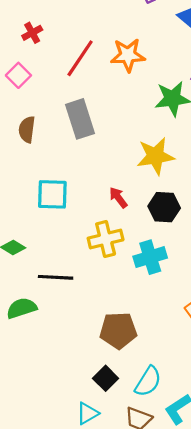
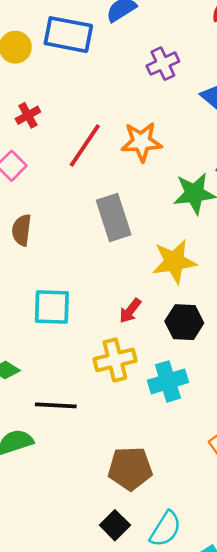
gray rectangle: (80, 119) -> (114, 217), moved
red arrow: (118, 198) -> (130, 311), turned -105

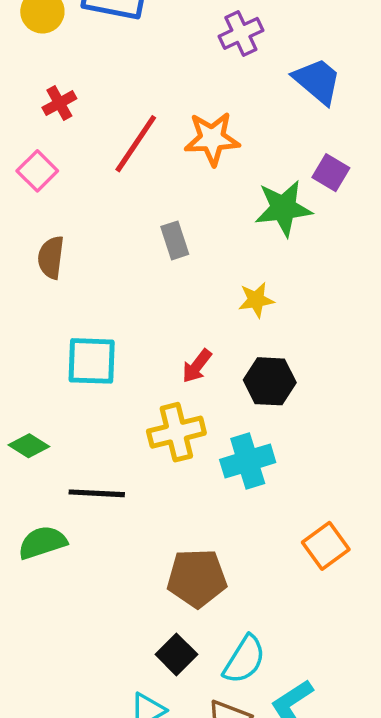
gray rectangle: (114, 217) -> (175, 240), size x0.6
yellow star: (174, 262) -> (256, 300), size x0.6

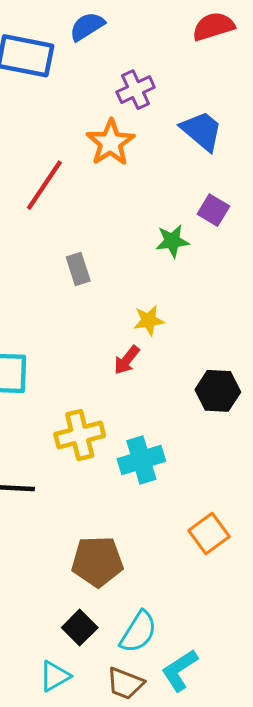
orange star: (212, 139) -> (111, 143), moved, turned -30
green star: (283, 208) -> (172, 241), size x0.7
red arrow: (197, 366) -> (127, 360), moved
black hexagon: (270, 381) -> (218, 391), moved

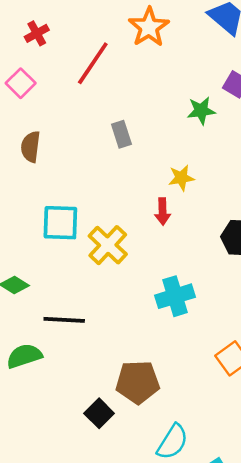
red arrow: (127, 360) -> (163, 211), turned -40
yellow cross: (80, 435) -> (108, 245), moved, turned -33
black square: (80, 628) -> (99, 413), moved

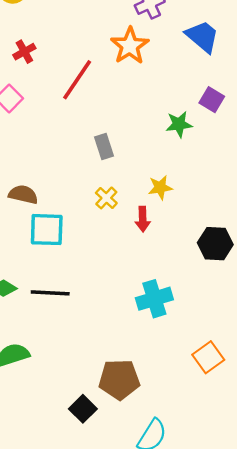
brown semicircle: (31, 147) -> (23, 194), moved, turned 96
yellow cross: (108, 245) -> (106, 198), moved, size x0.6
black line: (64, 320) -> (50, 293), moved

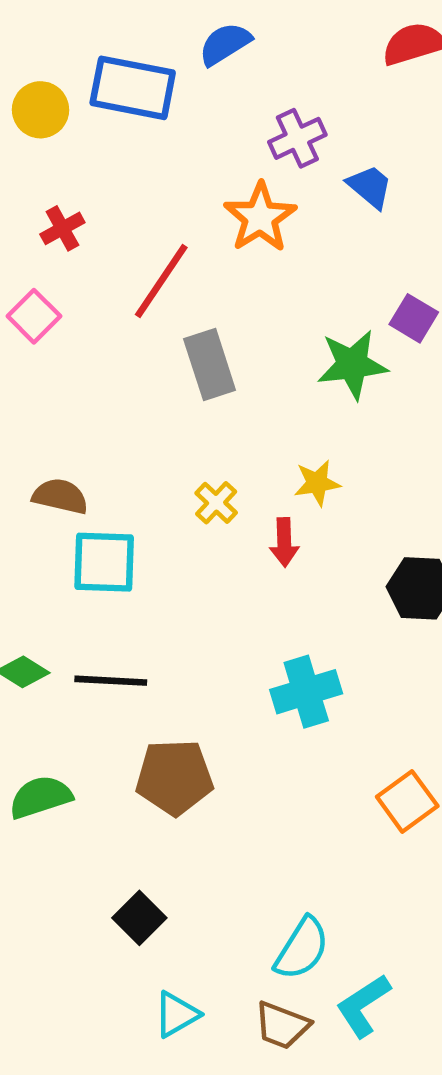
blue trapezoid: (202, 36) -> (370, 187), moved, size x0.7
green star: (179, 124) -> (352, 364), size x1.4
gray rectangle: (104, 146) -> (210, 364), moved, size x1.4
brown pentagon: (119, 379) -> (174, 777), moved
black square: (83, 409) -> (139, 918), moved

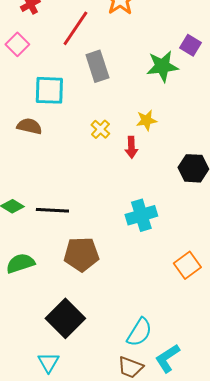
cyan square: (104, 562) -> (49, 90), moved
black square: (139, 918) -> (65, 318), size x1.6
cyan triangle: (177, 1014) -> (48, 362), moved, turned -30

